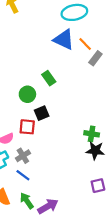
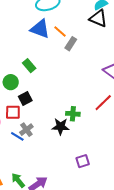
black star: (95, 151) -> (61, 126), moved
gray cross: (23, 156) -> (26, 130), moved
blue line: (23, 175) -> (17, 136), moved

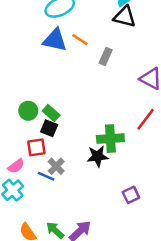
gray rectangle: (71, 44) -> (106, 56), moved
green rectangle: (29, 66) -> (51, 113), moved
black square: (25, 99) -> (49, 128), turned -32
green cross: (73, 114) -> (110, 139), size x1.5

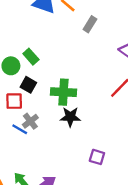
green rectangle: (51, 113) -> (31, 57), moved
green cross: (110, 139) -> (63, 92), moved
purple square: (131, 195) -> (97, 157), turned 35

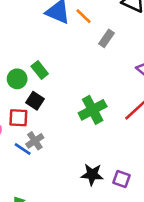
green cross: (63, 92) -> (93, 110), moved, turned -35
black star: (70, 117) -> (92, 174), moved
purple square: (97, 157) -> (121, 179), moved

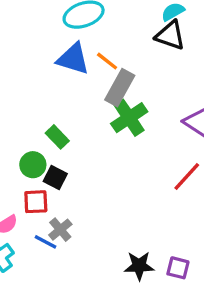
gray rectangle: (106, 38) -> (120, 88), moved, size x1.5
green circle: (17, 79) -> (33, 165), moved
green cross: (93, 110) -> (129, 118), moved

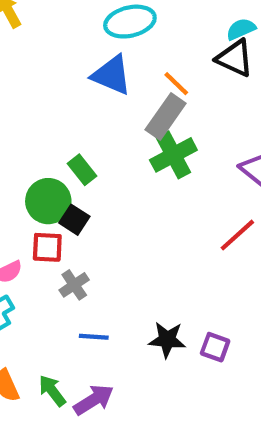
orange line: (107, 61) -> (176, 84), moved
green circle: (33, 165) -> (48, 201), size x1.4
blue line: (46, 242) -> (94, 337), moved, turned -30

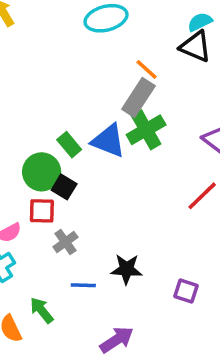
blue triangle: (112, 75) -> (108, 141), moved
black star: (167, 340) -> (127, 269), moved
green arrow: (52, 391) -> (42, 310), moved
purple arrow: (94, 400) -> (117, 340), moved

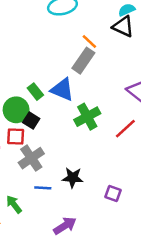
green cross: (146, 130) -> (87, 117), moved
gray cross: (65, 242) -> (31, 158), size x1.5

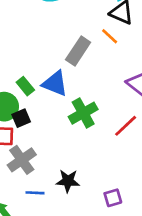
orange line: (89, 41) -> (110, 36), moved
black square: (31, 120) -> (21, 118), turned 35
purple square: (113, 193) -> (113, 198), turned -35

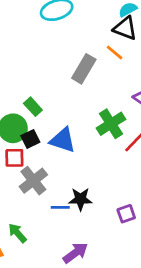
blue triangle: (55, 83) -> (63, 140), moved
green cross: (83, 113) -> (111, 124), moved
blue line: (35, 193) -> (60, 207), moved

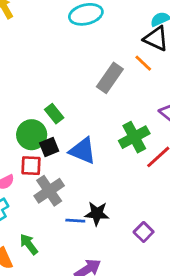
purple square: (126, 214) -> (144, 232), turned -30

